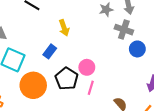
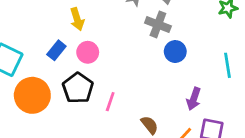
pink circle: (87, 67) -> (88, 52), moved

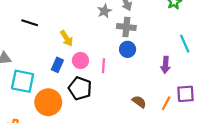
blue circle: (175, 52) -> (128, 49), moved
purple arrow: (194, 99) -> (165, 65), moved
pink line: (110, 102) -> (103, 66), moved

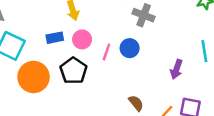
blue circle: (128, 49) -> (130, 48), moved
blue rectangle: (57, 65) -> (55, 38), turned 40

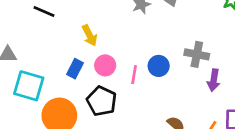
gray cross: (144, 15) -> (197, 54), moved
blue rectangle: (55, 38) -> (75, 69), turned -42

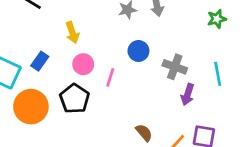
blue circle: (159, 66) -> (138, 51), moved
blue rectangle: (75, 69) -> (40, 61), moved

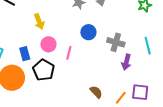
blue rectangle: (40, 61) -> (25, 54), moved, turned -48

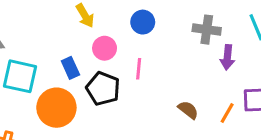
blue circle: (88, 32) -> (143, 22), moved
pink line: (69, 53) -> (139, 69), moved

